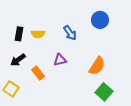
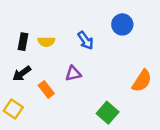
orange semicircle: (97, 66) -> (142, 81), moved
green square: (104, 92) -> (108, 113), moved

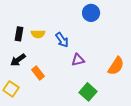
blue circle: (122, 24) -> (91, 13), moved
blue arrow: (86, 40) -> (62, 40), moved
purple triangle: (73, 73) -> (78, 60), moved

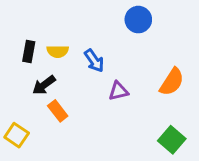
black arrow: (18, 60) -> (44, 85), moved
orange semicircle: (116, 66) -> (172, 82), moved
green square: (88, 92) -> (172, 140), moved

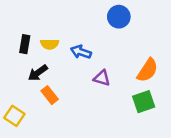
blue arrow: (94, 61) -> (81, 52), turned 144
purple triangle: (119, 91) -> (102, 78), turned 30
green square: (172, 140) -> (144, 102), moved, turned 30

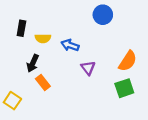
black rectangle: (25, 44) -> (21, 28), moved
black arrow: (38, 73) -> (33, 63), turned -30
purple triangle: (102, 78) -> (88, 68), turned 35

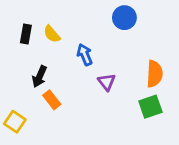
yellow semicircle: (43, 38) -> (52, 34), moved, turned 49
blue arrow: (70, 45) -> (85, 55), turned 48
orange semicircle: (128, 61) -> (155, 74), turned -30

